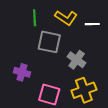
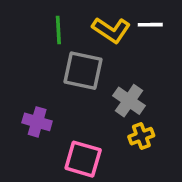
white line: (92, 24) -> (150, 25), moved
yellow cross: (84, 90) -> (141, 136), moved, size x0.6

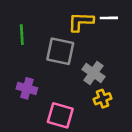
green line: (58, 30) -> (22, 35), moved
yellow L-shape: (111, 30) -> (81, 22), turned 148

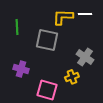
gray cross: (94, 73) -> (85, 57), moved
yellow cross: (103, 99) -> (72, 77), moved

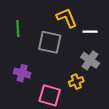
white line: (85, 14) -> (90, 32), moved
yellow L-shape: (63, 17) -> (67, 18), turned 65

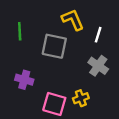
white line: (90, 32) -> (98, 35), turned -72
yellow cross: (76, 82) -> (81, 98), moved

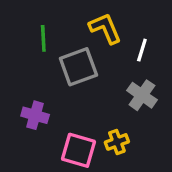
green line: (20, 31) -> (43, 38), moved
gray square: (54, 46) -> (78, 67), turned -32

